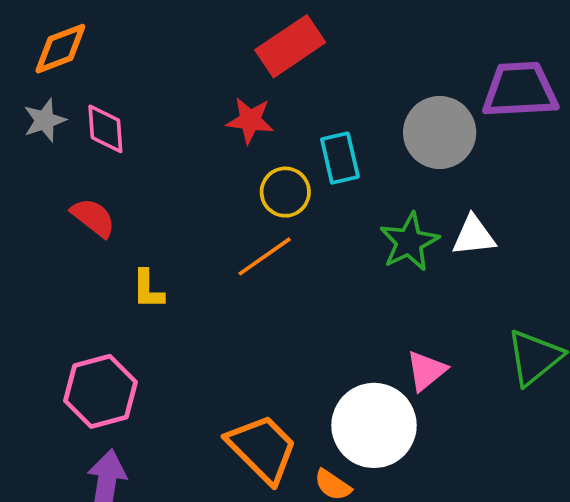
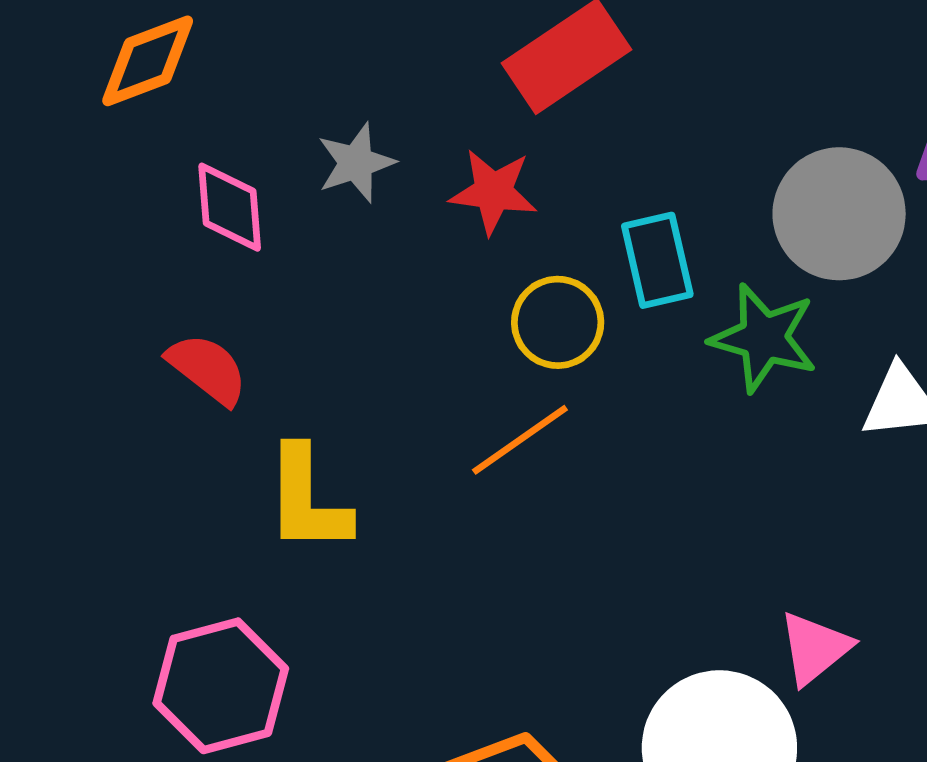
gray star: (45, 120) -> (356, 163), moved
green star: (409, 242) -> (764, 338), moved, turned -30
yellow L-shape: (148, 289) -> (307, 500), size x1.5

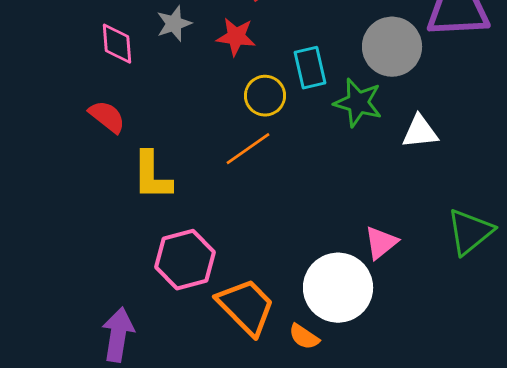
pink hexagon: (221, 686) -> (185, 260), moved

